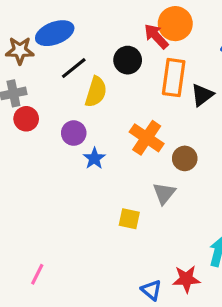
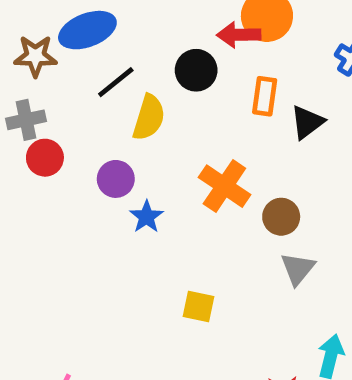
red arrow: (156, 36) -> (239, 35), turned -48
orange rectangle: (174, 78) -> (265, 96), size x0.7
gray triangle: (164, 193) -> (298, 269), moved

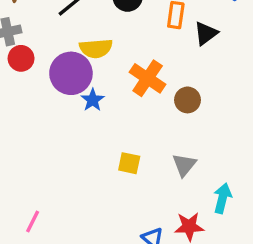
yellow semicircle: (149, 117) -> (96, 48), moved, turned 68
purple circle: (116, 179) -> (71, 73), size x1.6
gray triangle: (298, 269) -> (184, 165), moved

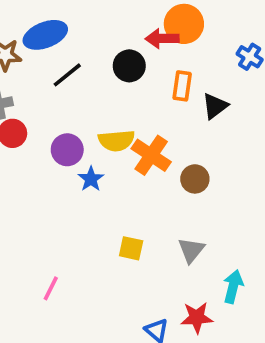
yellow semicircle: (96, 48) -> (116, 141), moved
purple circle: (71, 73) -> (67, 150), size x0.7
pink line: (33, 221) -> (51, 288), moved

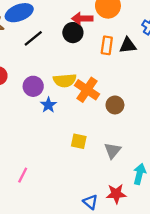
red arrow: (162, 39) -> (82, 19), moved
black triangle: (215, 106) -> (128, 45), moved, turned 30
yellow square: (131, 248) -> (79, 141), moved

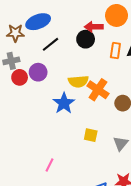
purple circle: (33, 86) -> (38, 72), moved
blue star: (48, 105) -> (64, 103), size x1.5
pink line: (23, 175) -> (49, 165), moved

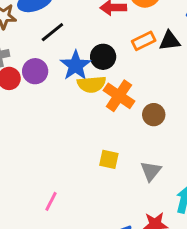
black circle: (86, 39) -> (103, 57), moved
orange rectangle: (115, 51) -> (144, 41), turned 56
blue star: (64, 103) -> (76, 65), moved

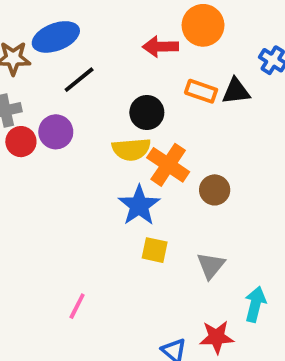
orange rectangle: (144, 41) -> (201, 91), turned 45
blue star: (76, 65) -> (139, 205), moved

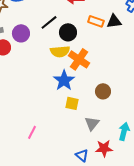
black line: (79, 80) -> (49, 22), moved
purple circle: (56, 132) -> (21, 33), moved
brown circle: (215, 190) -> (103, 91), moved
gray triangle: (211, 266) -> (92, 123), moved

